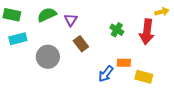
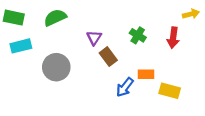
purple triangle: (71, 20) -> (94, 38), moved
red arrow: (147, 32) -> (173, 38), size x0.7
brown rectangle: (81, 44) -> (108, 57), moved

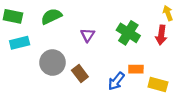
yellow arrow: (191, 14) -> (168, 13), moved, turned -96
green cross: (138, 35) -> (128, 33), size x1.5
brown rectangle: (108, 57) -> (80, 74), moved

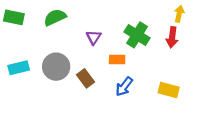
yellow arrow: (168, 13) -> (179, 14), turned 32
cyan rectangle: (20, 43) -> (19, 68), moved
orange rectangle: (136, 69) -> (117, 60), moved

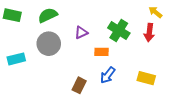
yellow arrow: (179, 14) -> (155, 12), turned -64
purple triangle: (94, 37) -> (81, 32), turned 32
gray circle: (56, 67) -> (49, 44), moved
brown rectangle: (85, 78) -> (79, 85), moved, turned 63

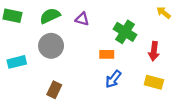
purple triangle: (81, 32) -> (82, 19), moved, turned 40
red arrow: (149, 32) -> (154, 51), moved
brown rectangle: (79, 85) -> (54, 90), moved

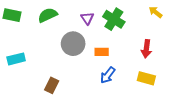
purple triangle: (82, 19) -> (87, 18), moved, turned 40
green cross: (125, 32) -> (114, 19), moved
gray circle: (51, 46) -> (73, 44), moved

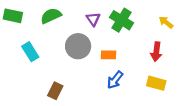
yellow arrow: (156, 12) -> (166, 22), moved
cyan rectangle: (16, 59) -> (30, 52), moved, turned 72

